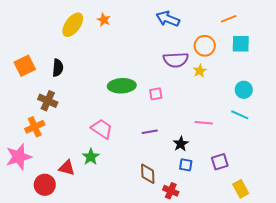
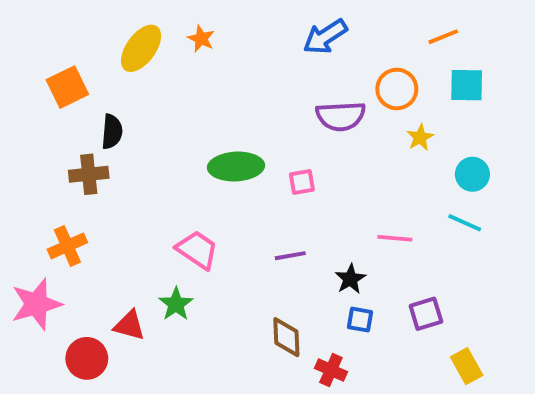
blue arrow: (168, 19) -> (325, 37), turned -55
orange square: (25, 66) -> (67, 87), moved
yellow star: (200, 71) -> (420, 137), moved
brown cross: (48, 101) -> (89, 174), moved, turned -30

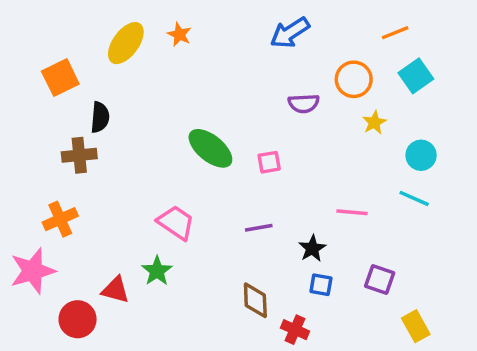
cyan square: (467, 85) -> (416, 76), turned -36
purple semicircle: (341, 116) -> (304, 103), size x0.7
green ellipse: (236, 167) -> (210, 148), turned 42
purple square: (426, 314) -> (380, 280), turned 36

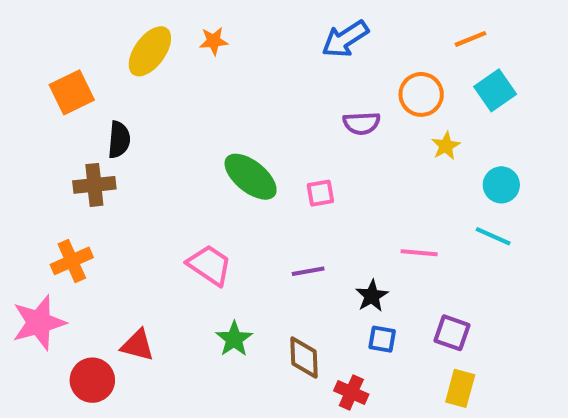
orange star: (179, 34) -> (214, 41), turned -30
green star: (157, 271) -> (234, 339), moved
yellow rectangle: (416, 326) -> (460, 388), moved, turned 44

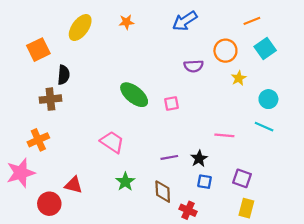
orange star: (214, 41) -> (126, 22), moved
purple line: (308, 271) -> (169, 157), moved

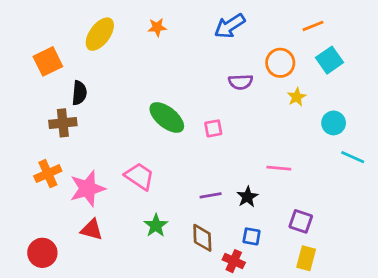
cyan line: (264, 127) -> (353, 157), moved
pink star: (21, 173) -> (87, 189), moved
blue square: (205, 182) -> (252, 236), moved
red circle: (49, 204) -> (42, 253), moved

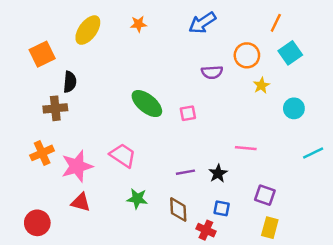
orange line: (313, 26) -> (276, 23), turned -42
cyan line: (353, 157) -> (313, 153), moved, turned -50
green star: (156, 225) -> (137, 199), turned -30

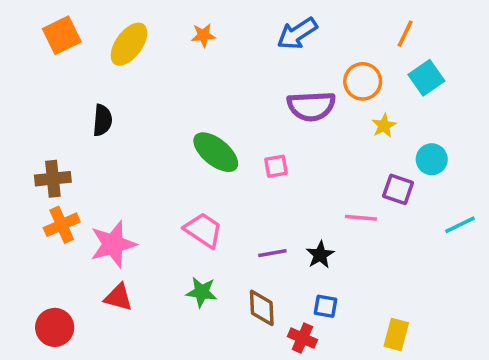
orange square: (42, 54) -> (62, 35), moved
purple semicircle: (212, 72) -> (311, 106), size x1.5
brown cross: (55, 108) -> (53, 179), moved
pink trapezoid: (123, 155) -> (203, 230), moved
purple square: (265, 195) -> (398, 189), moved

